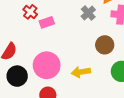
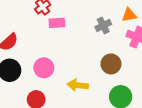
pink circle: (47, 65) -> (44, 68), size x0.7

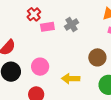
gray cross: (103, 26) -> (72, 25), moved

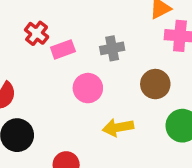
gray cross: (72, 25) -> (112, 48), moved, turned 32
pink circle: (40, 67) -> (88, 88), moved

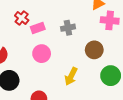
pink circle: (88, 88) -> (42, 54), moved
yellow arrow: (118, 127) -> (71, 76), turned -54

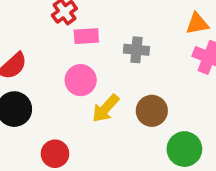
brown circle: (94, 50) -> (152, 111), moved
yellow arrow: (71, 76) -> (106, 108), moved

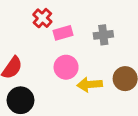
yellow arrow: (106, 108) -> (90, 84), turned 55

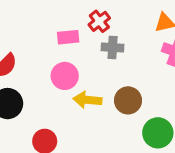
red cross: (42, 18) -> (99, 21), moved

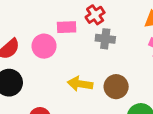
pink circle: (65, 76) -> (44, 46), moved

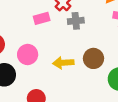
pink circle: (44, 46) -> (28, 55), moved

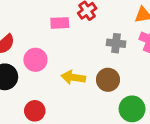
gray cross: (76, 21) -> (116, 43), moved

